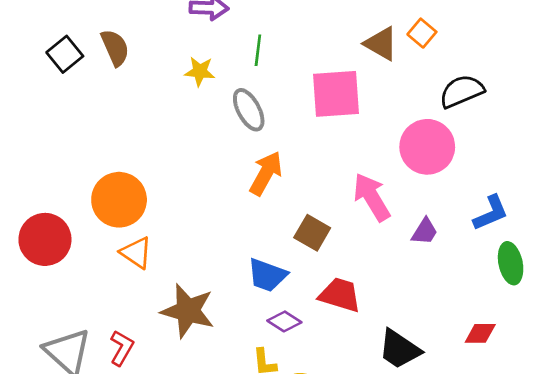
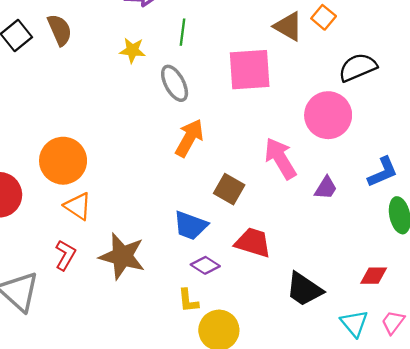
red L-shape: (122, 348) -> (65, 255), moved

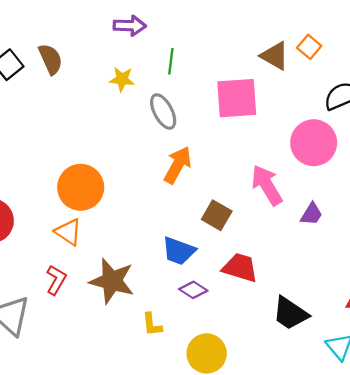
orange circle: (63, 161) -> (81, 187), moved
yellow L-shape: (188, 301) -> (152, 324), moved

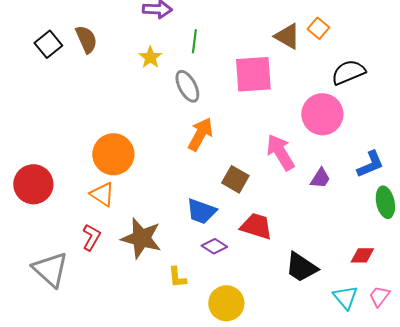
yellow star: (122, 79) -> (150, 57), turned 30

